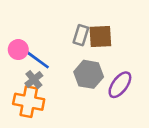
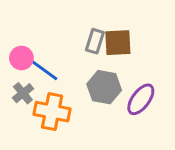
gray cross: (34, 80) -> (23, 93), moved
orange cross: (29, 102) -> (52, 112), moved

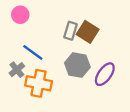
brown square: (118, 43) -> (88, 32), turned 35
pink circle: (21, 58) -> (20, 15), moved

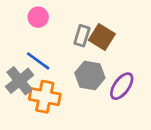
pink circle: (20, 15) -> (38, 17), moved
gray cross: (17, 70) -> (20, 81), size x1.5

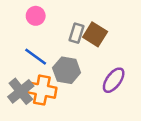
gray hexagon: (90, 75) -> (67, 70), moved
gray cross: (20, 81) -> (21, 91), moved

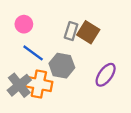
pink circle: (36, 16) -> (24, 24), moved

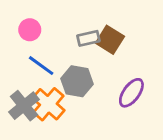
gray rectangle: (71, 31) -> (88, 38), turned 60
orange cross: (39, 84) -> (48, 104), turned 30

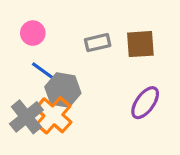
brown square: (110, 40) -> (140, 44), moved, turned -36
gray hexagon: (77, 81) -> (63, 90), moved

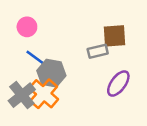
gray rectangle: (98, 43) -> (98, 51), moved

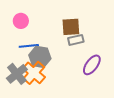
brown square: (114, 36) -> (71, 27), moved
blue line: (37, 59) -> (29, 46), turned -42

